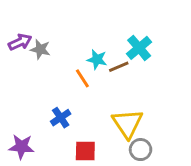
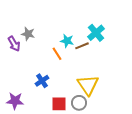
purple arrow: (20, 42) -> (14, 44), moved, turned 84
gray circle: (141, 150) -> (79, 103), moved

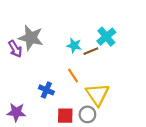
gray star: (28, 34) -> (31, 38), size x1.6
orange line: (57, 54) -> (73, 76), moved
blue cross: (42, 81) -> (46, 90), turned -32

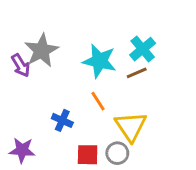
gray star: (31, 38) -> (41, 51), turned 30
cyan star: (74, 46) -> (99, 61), size x1.6
brown line: (91, 51) -> (137, 73), moved

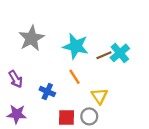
cyan cross: (143, 49) -> (120, 53), moved
purple arrow: (21, 65) -> (16, 79), moved
yellow triangle: (131, 126) -> (99, 96), size x0.7

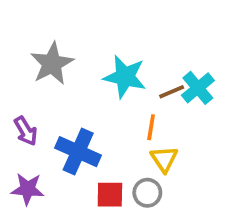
orange line: (74, 77) -> (151, 127), moved, turned 42
blue cross: (47, 91) -> (78, 152), size x1.6

